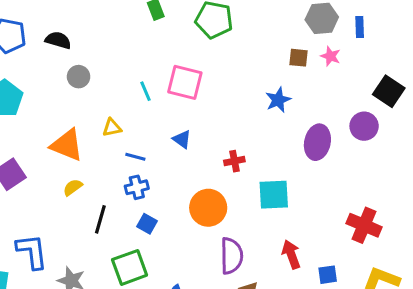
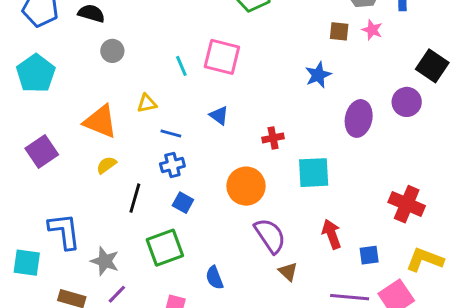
purple semicircle: (231, 256) -> (270, 236), turned -33

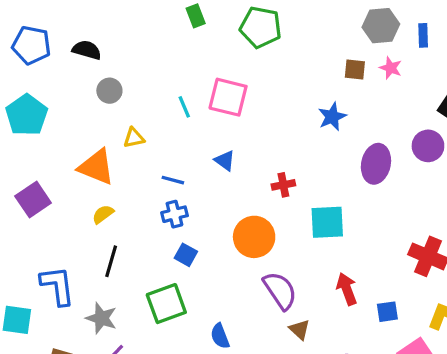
yellow triangle: (147, 103) -> (134, 138), moved
black line: (135, 198) -> (111, 261), moved

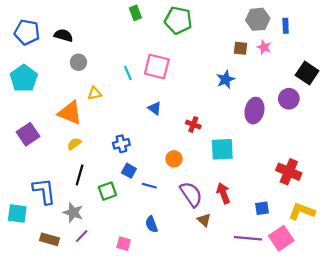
blue line: (173, 180) -> (149, 186), moved
red cross: (283, 185) -> (193, 124), turned 32
orange circle: (254, 237) -> (174, 159), size x0.6
red arrow: (347, 289) -> (223, 193), moved
green square: (166, 304) -> (107, 191), moved, size x0.7

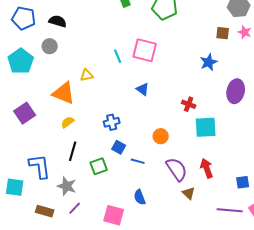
gray circle: (78, 62) -> (50, 46), moved
red cross: (193, 124) -> (189, 104), moved
pink square: (124, 244) -> (114, 215), size x1.5

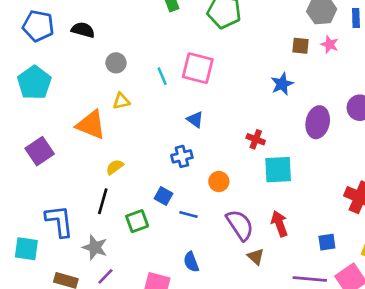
gray circle: (50, 46) -> (116, 63), moved
yellow semicircle: (68, 122) -> (115, 167), moved
blue cross: (112, 122) -> (182, 156), moved

